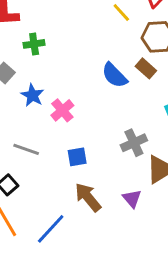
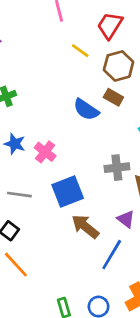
gray cross: (134, 143) -> (117, 168), turned 30
blue square: (77, 157) -> (68, 192), size x1.6
blue line: (51, 229) -> (112, 255), moved

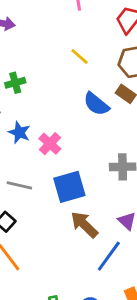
yellow line: (80, 51) -> (79, 56), moved

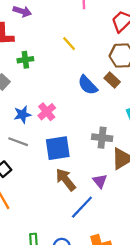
yellow line: (79, 56) -> (69, 44), moved
blue star: (19, 132) -> (22, 115), moved, turned 30

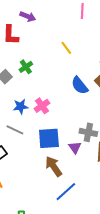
green cross: (25, 60) -> (26, 67), moved, turned -32
purple triangle: (100, 181) -> (75, 147), moved

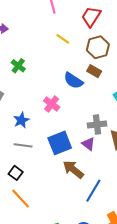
yellow line: (66, 48) -> (63, 39), moved
green cross: (26, 67) -> (18, 66), moved
pink cross: (42, 106) -> (52, 104), moved

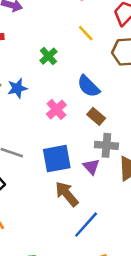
green cross: (18, 66) -> (48, 56), moved
brown rectangle: (94, 71) -> (96, 116), moved
blue star: (21, 120) -> (17, 88), moved

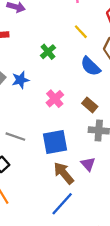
blue semicircle: (88, 86) -> (90, 66), moved
purple triangle: (91, 167) -> (88, 164), moved
blue line: (86, 225) -> (62, 204), moved

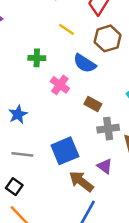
green cross: (48, 52) -> (37, 58), turned -35
blue star: (20, 80) -> (18, 114), moved
pink cross: (55, 99) -> (60, 85), moved

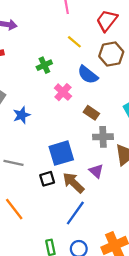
green cross: (37, 58) -> (44, 65), turned -32
gray line: (22, 154) -> (13, 163), moved
black square: (14, 187) -> (47, 179), moved, turned 32

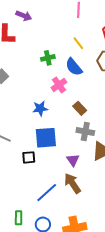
blue semicircle: (88, 75) -> (74, 67), moved
blue star: (22, 115) -> (40, 108), moved
brown arrow: (73, 183) -> (72, 183), moved

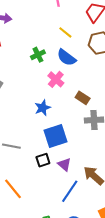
purple triangle: (73, 160) -> (64, 165), moved

